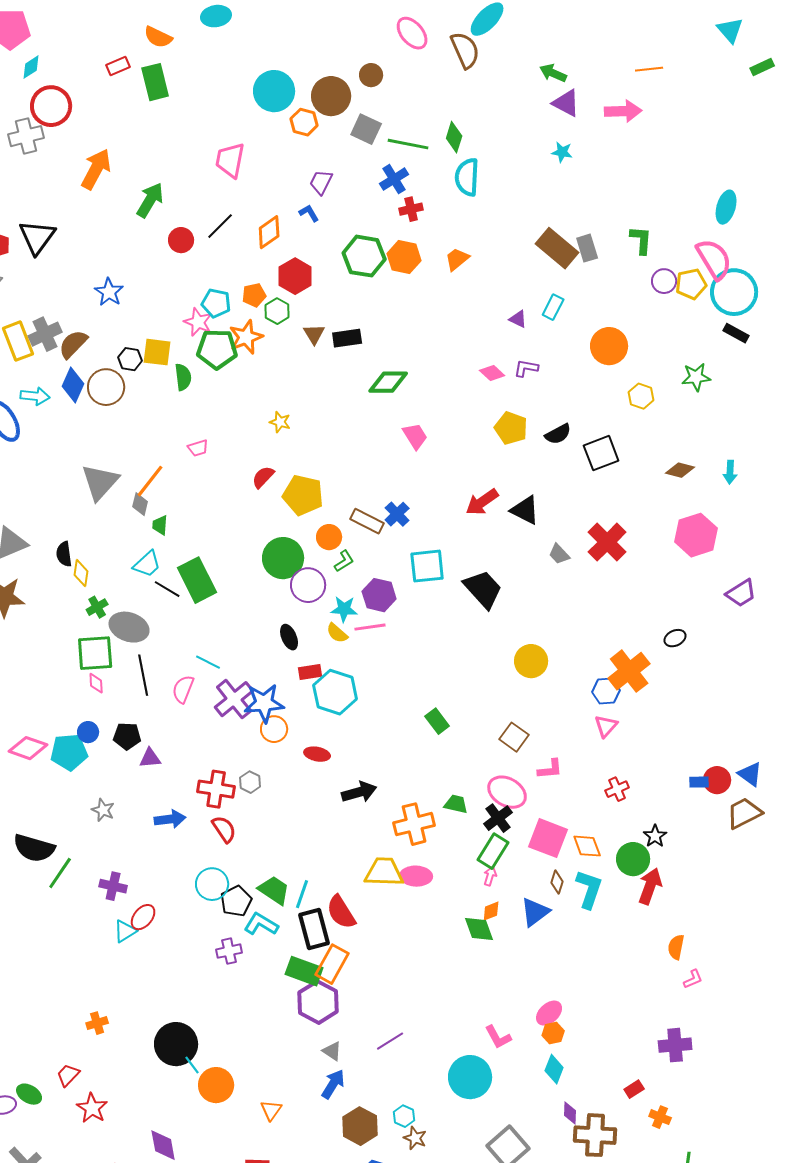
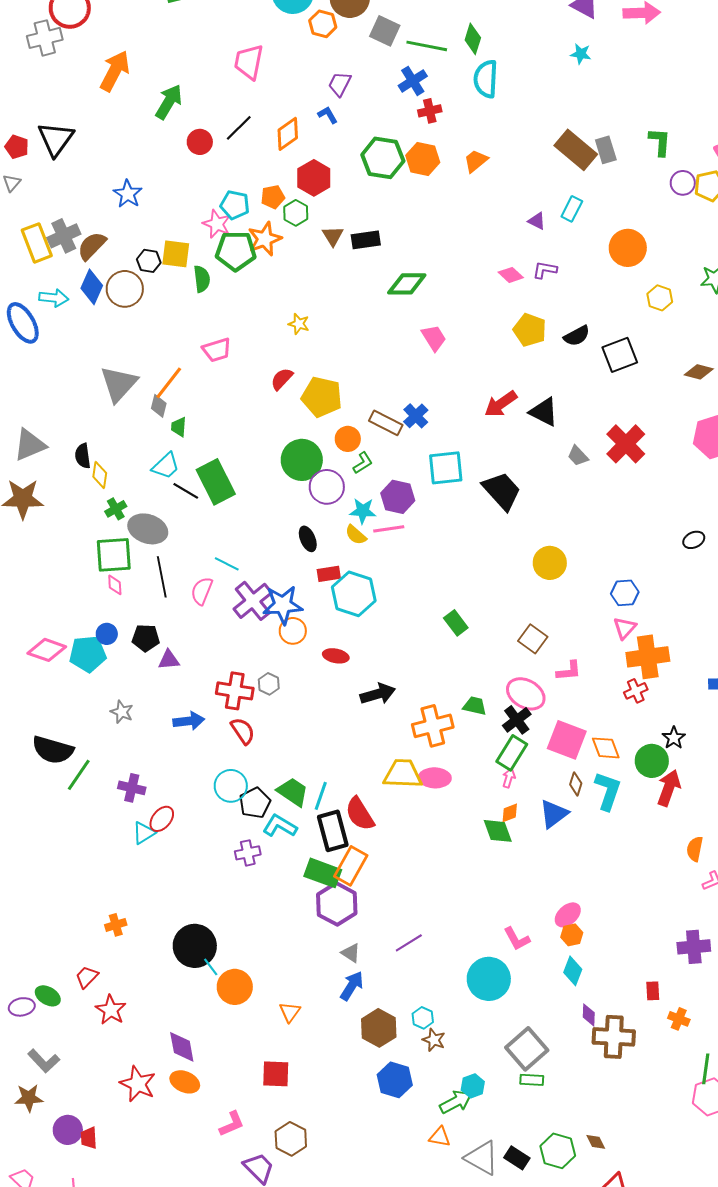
pink trapezoid: (198, 448) -> (217, 350), size x1.4
orange cross: (629, 671) -> (648, 657), moved, turned 30
red rectangle: (634, 1089) -> (653, 991), turned -60

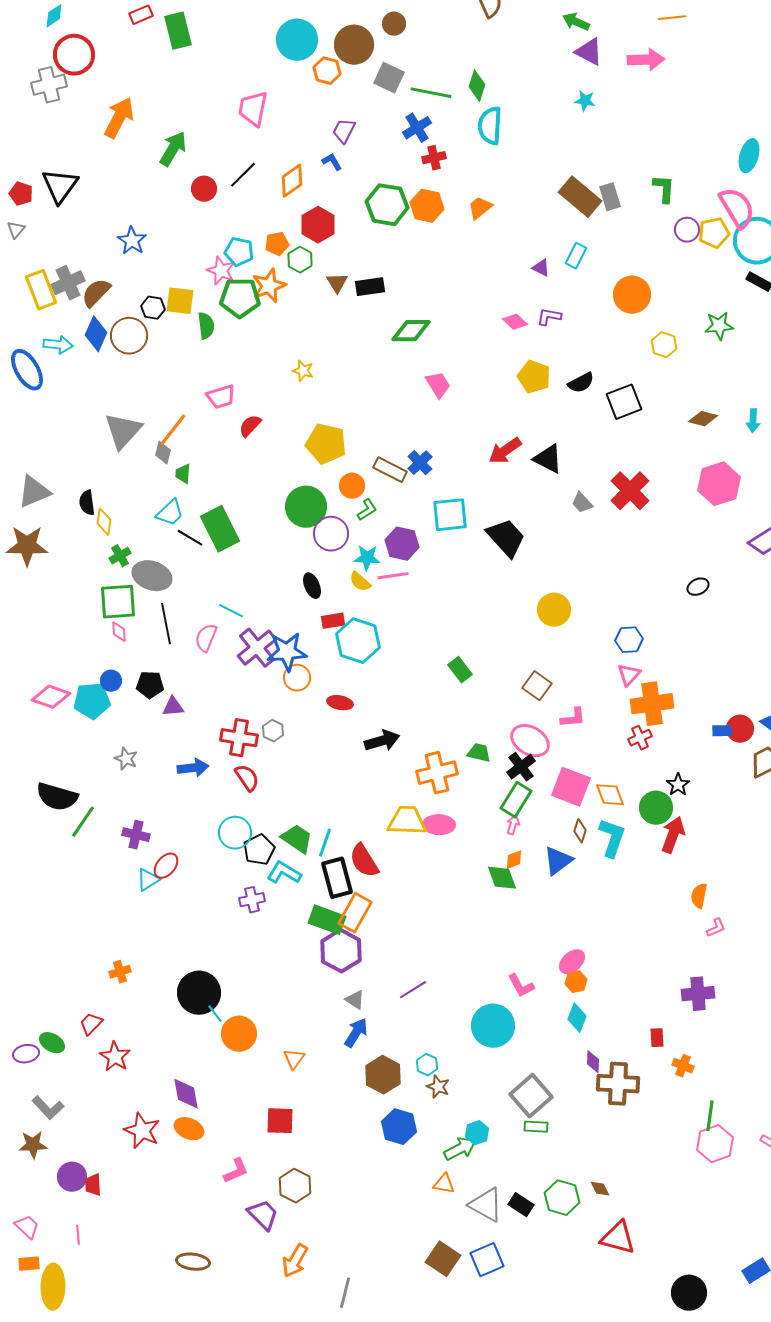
red semicircle: (282, 379) -> (250, 426), moved

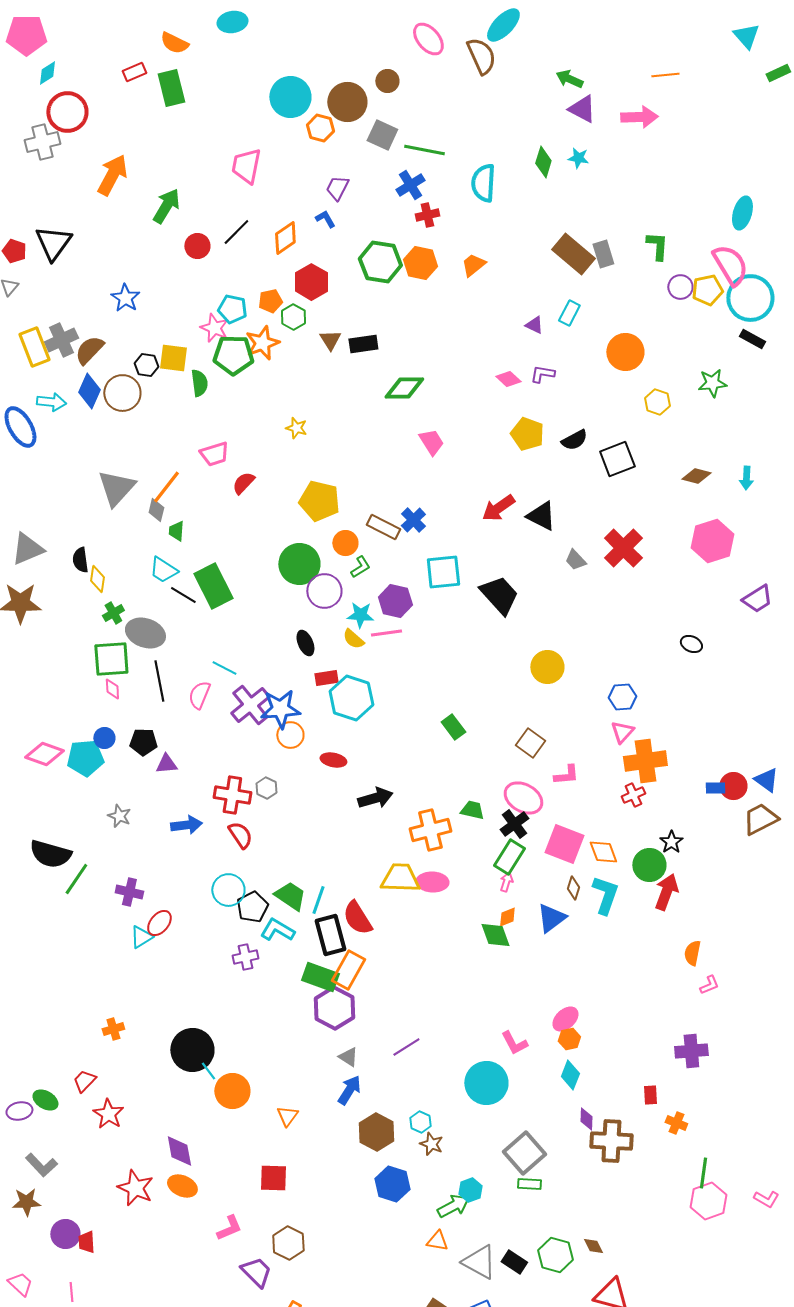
green diamond: (477, 86) -> (543, 162), moved
cyan trapezoid: (170, 513) -> (163, 570), turned 76
black ellipse: (698, 587) -> (691, 644), turned 50

